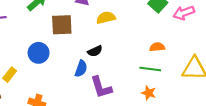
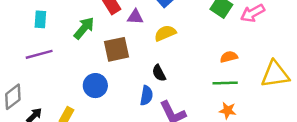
black semicircle: (95, 51) -> (159, 73), turned 96

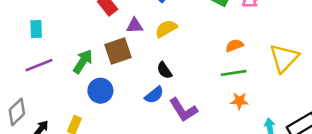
purple triangle: (135, 17) -> (135, 26), moved
green arrow: (84, 28) -> (83, 61), moved
yellow triangle: (275, 74) -> (284, 58), turned -32
blue semicircle: (146, 96) -> (154, 95), turned 48

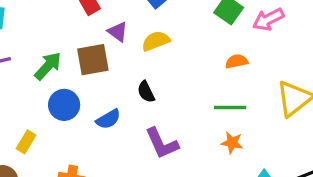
purple triangle: (135, 26) -> (118, 32), turned 30
orange semicircle: (234, 45) -> (236, 61), moved
blue semicircle: (154, 95) -> (108, 119), moved

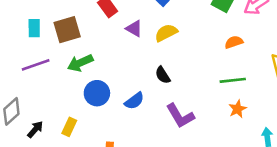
brown square: (93, 60) -> (67, 30), moved
green arrow: (48, 66) -> (80, 63), turned -150
orange star: (232, 143) -> (238, 109), turned -30

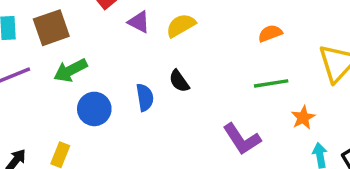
blue semicircle: (134, 101) -> (145, 97), moved, turned -60
orange star: (238, 109) -> (303, 118), moved
purple L-shape: (180, 116) -> (242, 139), moved

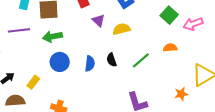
green line: (271, 83) -> (141, 60), moved, turned -48
orange star: (303, 118) -> (181, 94), moved

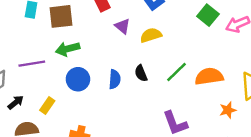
purple line: (19, 30) -> (32, 64), moved
orange semicircle: (170, 48) -> (209, 76), moved, size x1.6

